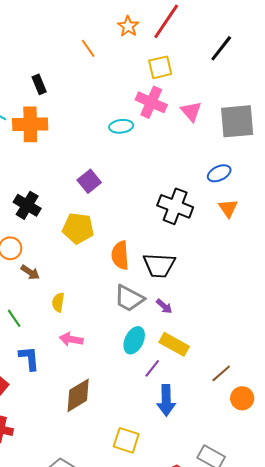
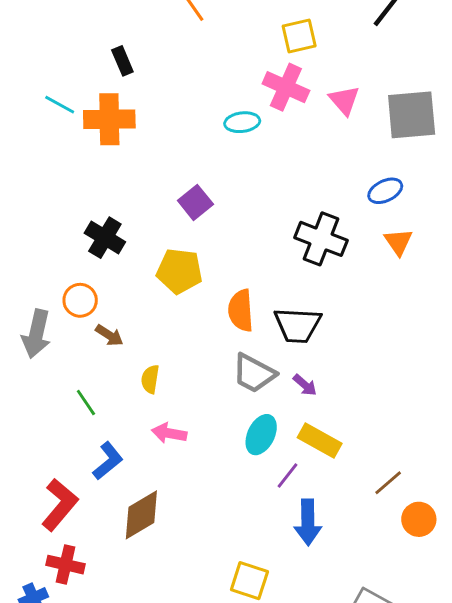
blue L-shape: (29, 358) -> (108, 461), turned 56
brown diamond: (78, 395) -> (141, 515), moved

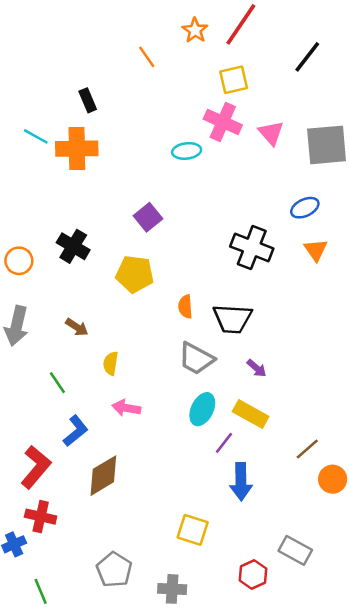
orange circle: (80, 300) -> (19, 261), moved
orange semicircle: (241, 311) -> (185, 307), size x0.7
purple arrow: (305, 385) -> (257, 368), moved

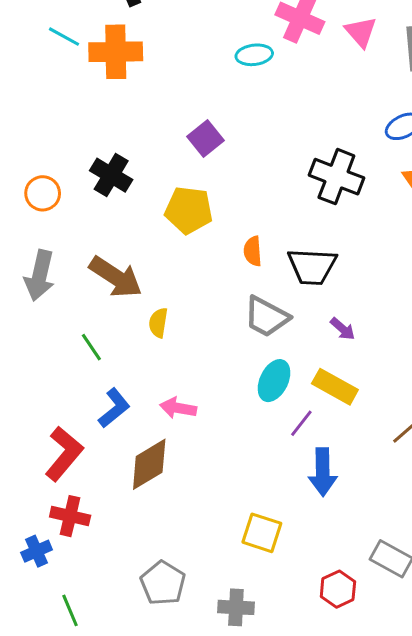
brown arrow: (77, 327) -> (116, 277), size x1.8
pink arrow: (126, 408) -> (178, 408), moved

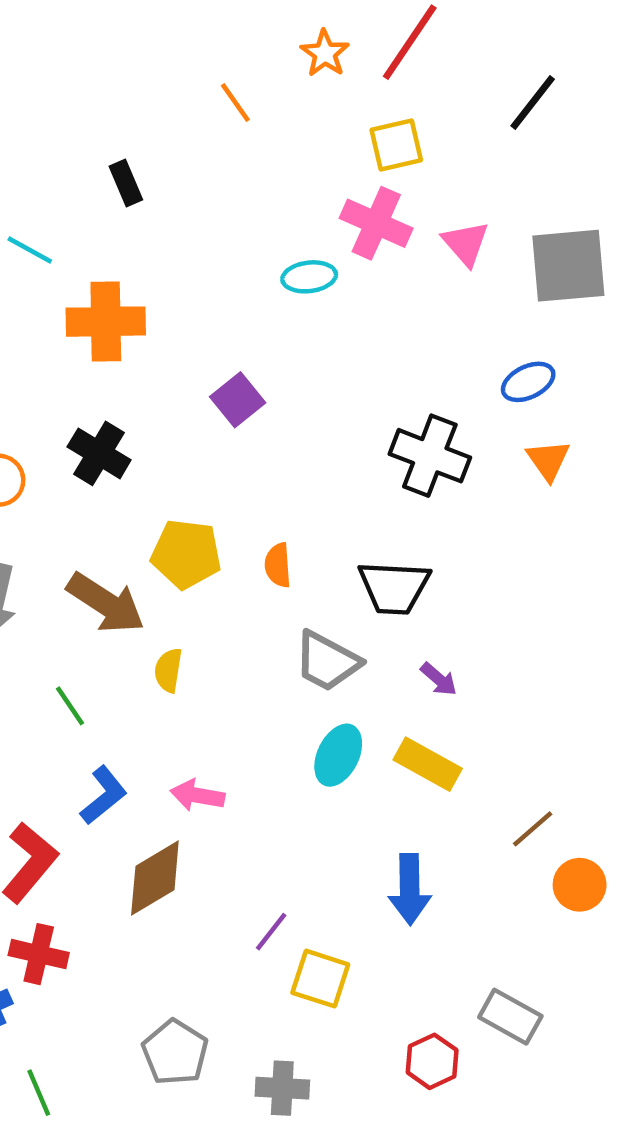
orange cross: (116, 52) -> (106, 322), moved
yellow pentagon: (189, 210) -> (186, 554), moved
orange semicircle: (253, 251) -> (278, 565), moved
purple line: (301, 423) -> (271, 932), moved

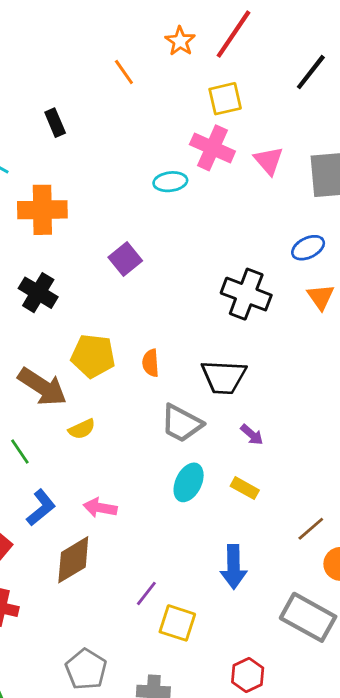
yellow semicircle: (168, 670) -> (82, 429), turned -124
yellow rectangle: (428, 764) -> (245, 488), size x0.7
gray rectangle: (510, 1017) -> (308, 617), moved, size x1.4

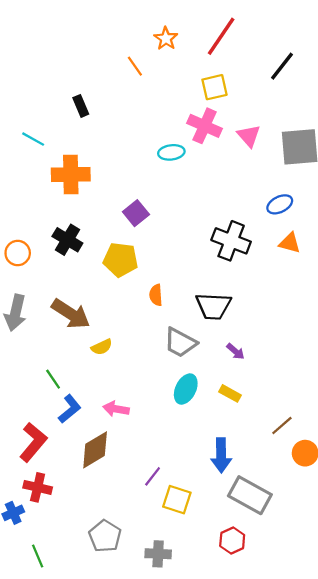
orange star: (180, 41) -> (166, 38), moved
orange triangle: (321, 297) -> (290, 243), turned -40
yellow pentagon: (93, 356) -> (120, 260), moved
green line: (20, 451) -> (53, 379), moved
gray rectangle: (308, 617) -> (250, 495), moved

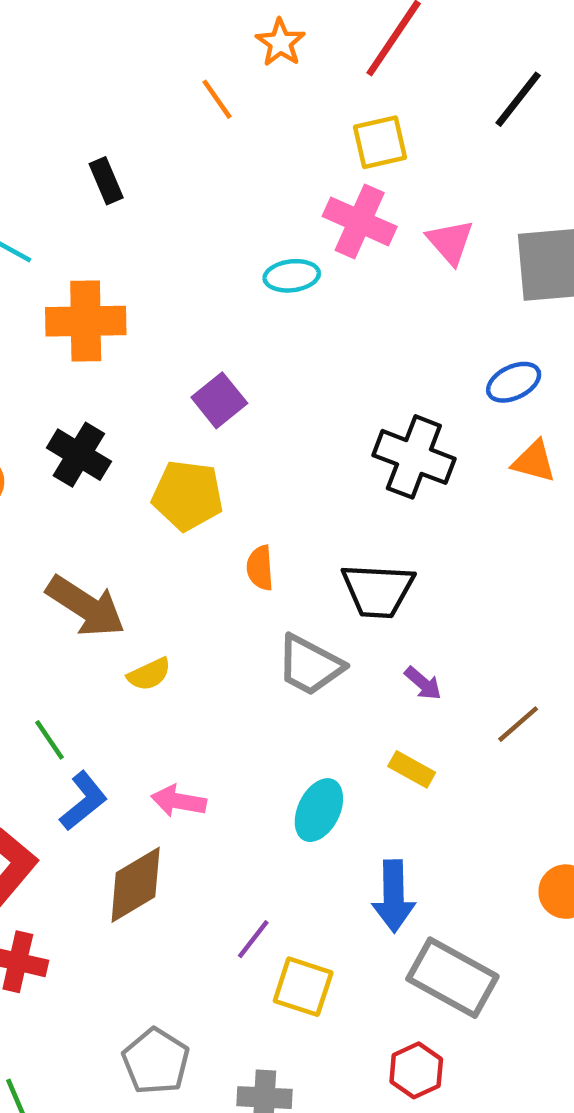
cyan ellipse: (186, 389) -> (319, 810), moved
brown line: (282, 426) -> (518, 724), moved

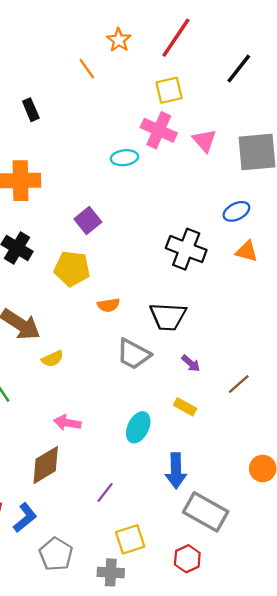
orange semicircle: (260, 568) -> (108, 305), turned -95
blue L-shape: (83, 801) -> (25, 518), moved
yellow square: (303, 987) -> (130, 539), moved, turned -36

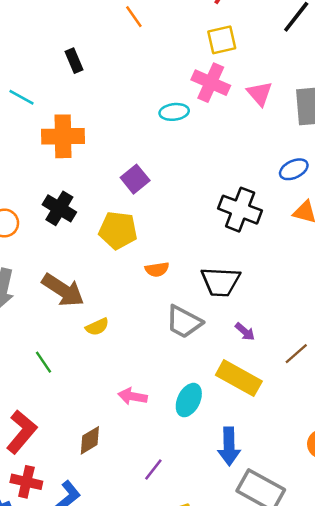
yellow rectangle: (185, 407) -> (239, 378), size x1.8
pink arrow: (67, 423) -> (133, 396), moved
brown diamond: (46, 465) -> (90, 440), size x0.7

